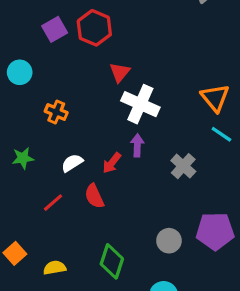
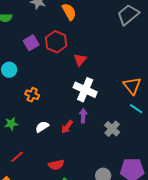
red triangle: (120, 72) -> (80, 60), moved
red semicircle: (94, 196) -> (56, 165), moved, turned -77
red line: (53, 203) -> (17, 157), moved

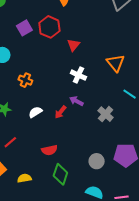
orange triangle: (132, 86) -> (116, 63), moved
white cross: (85, 90) -> (78, 75), size x0.7
purple arrow: (83, 116) -> (76, 101), turned -64

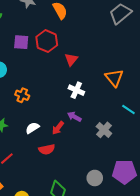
purple square: (24, 28) -> (21, 42), turned 35
red semicircle: (49, 150) -> (47, 149), moved

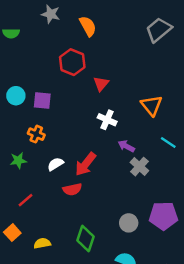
purple square: (21, 42) -> (42, 101), moved
orange cross: (22, 95) -> (36, 134), moved
purple arrow: (74, 117) -> (126, 146), moved
red arrow: (58, 128) -> (85, 164), size x1.5

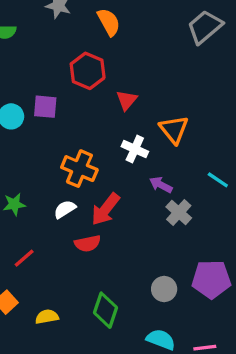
purple square: (42, 101) -> (45, 107), moved
orange triangle: (151, 105) -> (174, 129), moved
orange cross: (36, 134) -> (79, 169), moved, size x1.5

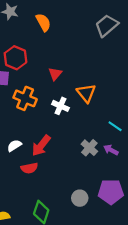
red hexagon: (88, 71) -> (15, 58), moved
orange cross: (79, 169) -> (25, 98), moved
purple arrow: (161, 185) -> (111, 150), moved

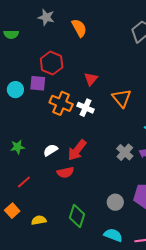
white cross: (60, 106) -> (86, 108), moved

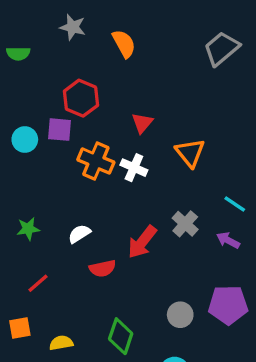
red arrow: (77, 150) -> (142, 242), moved
gray cross: (125, 152) -> (185, 224), moved
orange square: (12, 211) -> (20, 328), turned 32

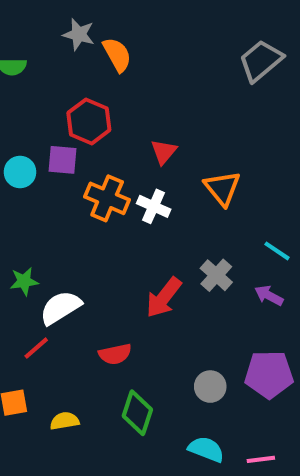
orange semicircle: (124, 44) -> (117, 55), moved
white semicircle: (79, 234) -> (60, 308), moved, size x1.5
red semicircle: (102, 268) -> (115, 354), moved

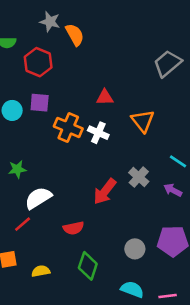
gray trapezoid: (261, 61) -> (168, 63), moved
red hexagon: (89, 121) -> (38, 62), moved
red triangle: (164, 152) -> (105, 97), turned 48
green star: (24, 281) -> (17, 169), moved

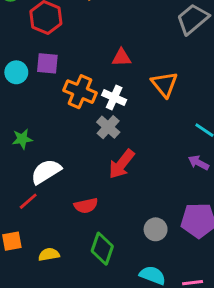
gray cross: (139, 177) -> (108, 127), moved

